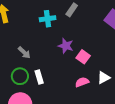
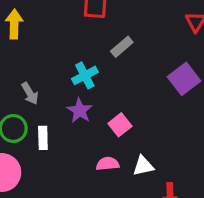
cyan cross: (48, 19) -> (85, 75), moved, turned -35
purple star: (66, 46) -> (80, 111), moved

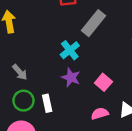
gray rectangle: (122, 47) -> (93, 23), size x1.5
gray arrow: (30, 93) -> (20, 72), moved

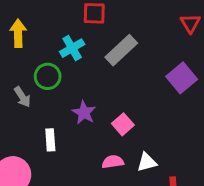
cyan cross: (70, 50) -> (72, 48), moved
green circle: (23, 101) -> (48, 76), moved

